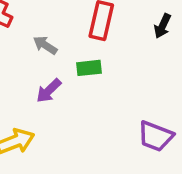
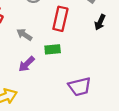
purple trapezoid: (155, 136) -> (80, 87), moved, turned -35

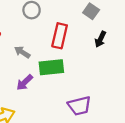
green rectangle: (53, 49) -> (51, 67), size x1.5

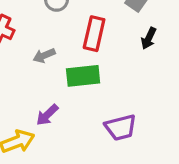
gray arrow: (22, 52) -> (44, 56), turned -56
purple arrow: (25, 82) -> (47, 115), moved

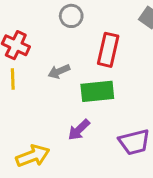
purple arrow: (47, 115) -> (79, 130), moved

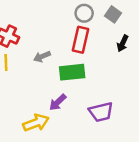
gray circle: (71, 16) -> (84, 13), moved
yellow arrow: (33, 156) -> (36, 123), moved

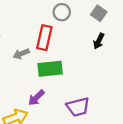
gray square: (113, 14) -> (99, 13), moved
red rectangle: (81, 40) -> (44, 38), moved

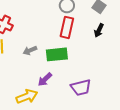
red rectangle: (44, 38) -> (67, 27), moved
gray arrow: (21, 54) -> (30, 50), moved

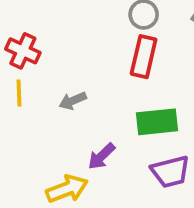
green rectangle: (57, 54) -> (157, 122), moved

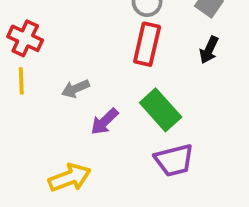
green rectangle: (157, 122) -> (161, 110), turned 54
purple arrow: (101, 156) -> (104, 122), moved

